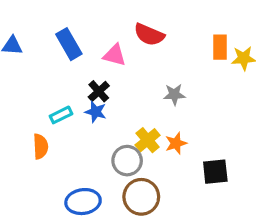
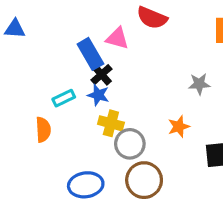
blue rectangle: (69, 44) -> (90, 54), moved
gray star: (174, 94) -> (199, 84), moved
yellow cross: (148, 140) -> (111, 123), moved, turned -35

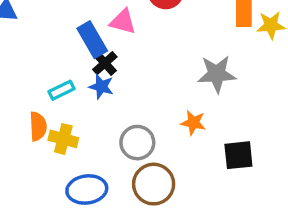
gray star: (199, 84) -> (217, 74), size x1.5
yellow cross: (111, 123) -> (63, 139), moved
orange star: (179, 126) -> (193, 123), turned 30

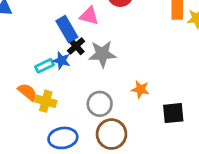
gray star: (217, 74) -> (102, 54), moved
blue star: (101, 87) -> (62, 60), moved
orange semicircle: (38, 126) -> (27, 92), turned -48

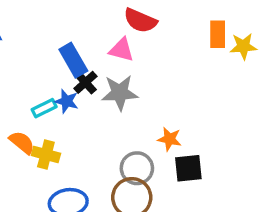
pink triangle: (89, 16) -> (121, 50), moved
gray circle: (100, 104) -> (137, 168), moved
black square: (173, 113) -> (188, 168), moved

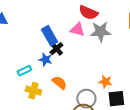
gray star: (120, 93) -> (100, 32), moved
cyan rectangle: (44, 108) -> (24, 71), moved
orange semicircle: (22, 142) -> (59, 83), moved

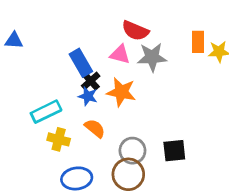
blue star: (45, 60) -> (88, 96), moved
cyan rectangle: (24, 71) -> (46, 112), size x1.5
orange star: (105, 82) -> (121, 92), moved, size x1.5

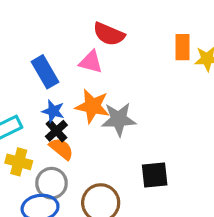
gray star: (152, 57) -> (119, 119), moved
black cross: (91, 81) -> (56, 131), moved
gray circle: (132, 151) -> (52, 183), moved

